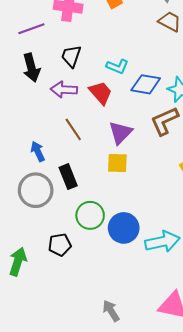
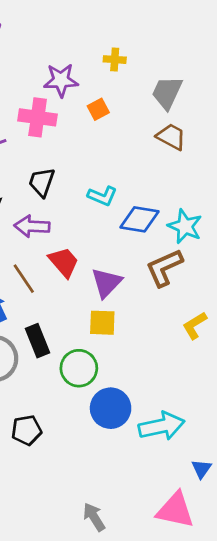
red trapezoid: (101, 93) -> (64, 262), moved
brown line: (73, 129) -> (24, 279), moved
green circle: (90, 215) -> (79, 368), moved

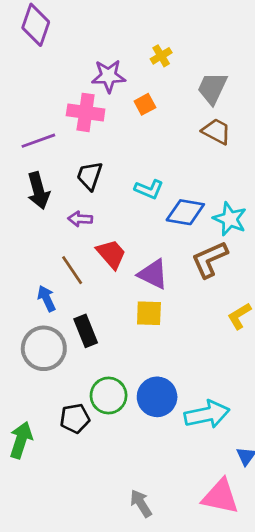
yellow cross: (115, 60) -> (161, 56), turned -35
purple arrow: (32, 226) -> (80, 219), size x0.7
purple triangle: (106, 283) -> (153, 274), turned -48
green circle: (79, 368) -> (109, 396), moved

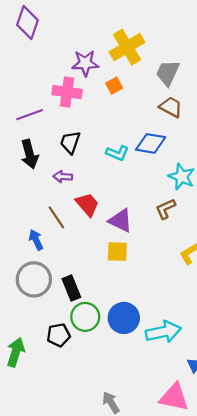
yellow cross: (161, 56) -> (127, 47), size x2.0
blue diamond: (185, 212) -> (151, 143), moved
brown L-shape: (210, 259) -> (166, 209), size x0.7
black rectangle: (86, 331) -> (71, 288), moved

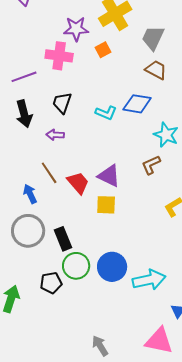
red trapezoid: (87, 204) -> (78, 183), moved

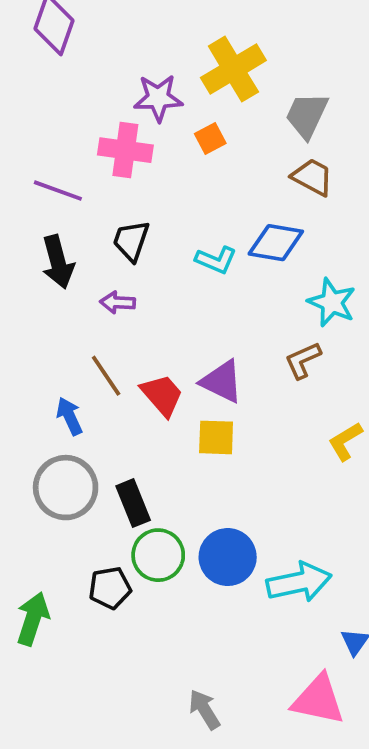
purple line: (24, 77) -> (58, 191), turned 40

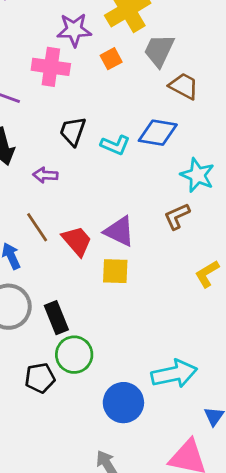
gray trapezoid: (307, 115) -> (159, 50), moved
black trapezoid: (131, 241) -> (73, 131), moved
blue circle: (228, 557) -> (123, 403), moved

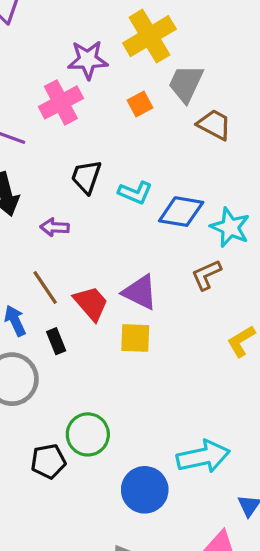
orange square: (111, 59) -> (140, 104), moved
pink cross: (51, 67) -> (61, 102), turned -36
blue diamond: (158, 133) -> (181, 212), moved
black rectangle: (56, 318) -> (56, 341), moved, size x0.7

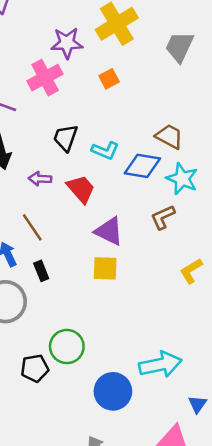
gray trapezoid: (186, 83) -> (180, 47), moved
brown trapezoid: (214, 125) -> (169, 136), moved
red trapezoid: (91, 303) -> (81, 189), moved

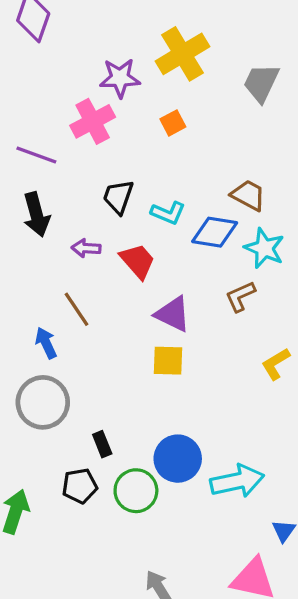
black rectangle: (41, 271) -> (102, 444), moved
green circle: (67, 347) -> (136, 491), moved
blue circle: (113, 391) -> (178, 459), moved

